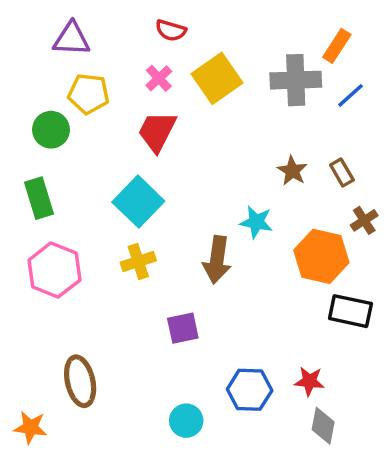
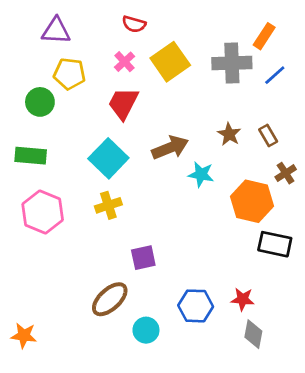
green rectangle: (39, 198) -> (31, 156), turned -68
brown arrow: (217, 260) -> (170, 148), moved, turned -120
brown ellipse: (80, 381) -> (110, 299), moved, turned 60

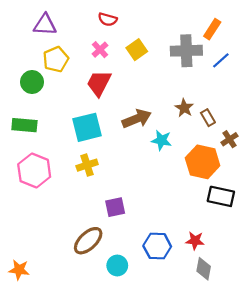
yellow square: (170, 62) -> (137, 50), size x0.7
yellow pentagon: (69, 74) -> (56, 59), turned -30
brown rectangle: (268, 136) -> (208, 118), moved
cyan square: (108, 158) -> (87, 127), turned 32

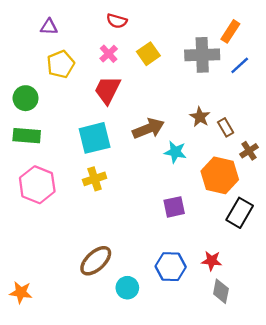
purple triangle: (45, 25) -> (49, 27), size x0.7
green circle: (32, 82) -> (26, 98), moved
black rectangle: (221, 196) -> (240, 213), turned -72
purple square: (115, 207) -> (174, 207), moved

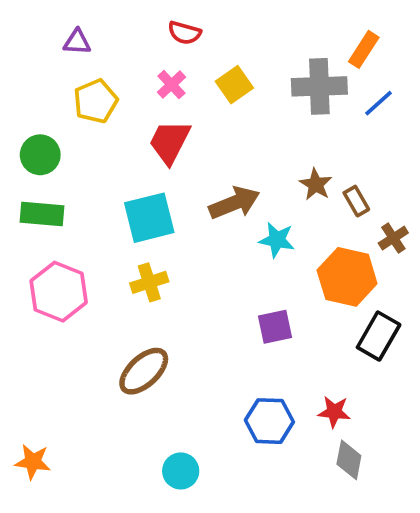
brown ellipse: (96, 261) -> (144, 371), moved
cyan circle: (127, 288) -> (181, 471), moved

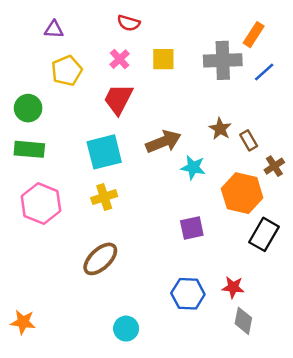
yellow square: (234, 85) -> (163, 59), turned 35

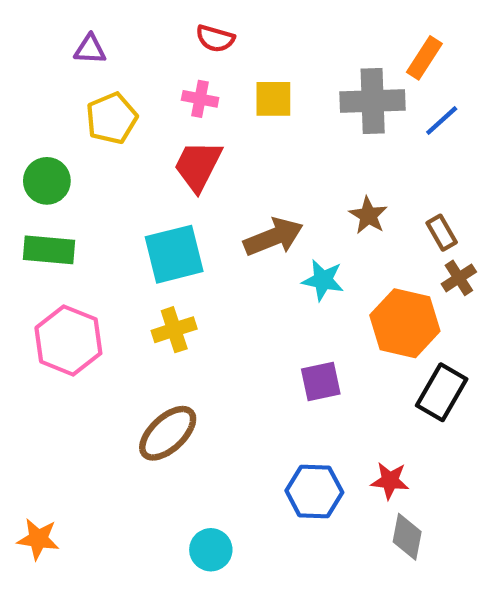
pink cross: (120, 59) -> (200, 99), turned -36
brown rectangle: (249, 140) -> (442, 233), moved

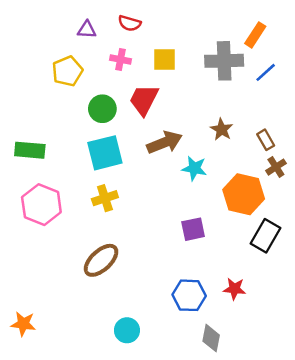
purple triangle: (90, 49) -> (87, 30), moved
red trapezoid: (198, 166) -> (144, 100), moved
green circle: (47, 181) -> (102, 109), moved
gray diamond: (407, 537) -> (211, 338), moved

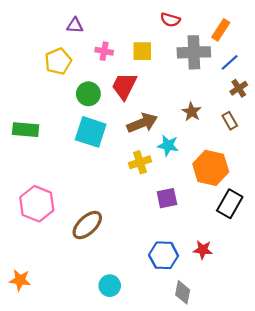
red semicircle: (130, 23) -> (170, 20), moved
cyan square: (105, 153) -> (91, 132), turned 32
brown cross: (276, 167) -> (239, 88), moved
yellow cross: (105, 198) -> (140, 162), moved
pink hexagon: (41, 205) -> (37, 204), moved

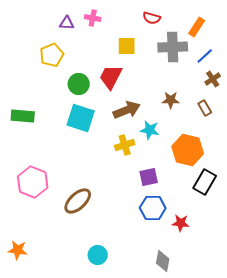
pink cross: (104, 51) -> (93, 18), moved
brown star: (192, 112) -> (171, 100), turned -30
blue hexagon: (164, 255) -> (153, 208), moved

